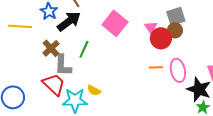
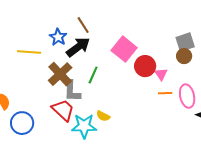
pink triangle: (151, 27) -> (161, 74), moved
red circle: (161, 38) -> (145, 66), moved
brown cross: (51, 48) -> (60, 74), size x1.4

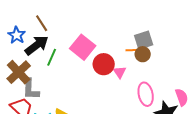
green line: (93, 75) -> (52, 57), moved
orange line: (165, 93) -> (133, 50), moved

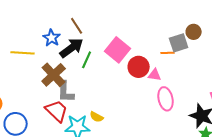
brown circle: (143, 54) -> (194, 32), moved
pink triangle: (120, 72) -> (155, 75), turned -48
pink ellipse: (146, 94) -> (166, 99), moved

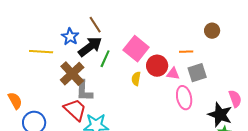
gray square: (179, 43) -> (197, 73), moved
yellow semicircle: (97, 117) -> (136, 79), moved, turned 72

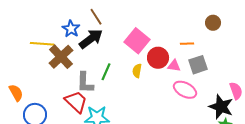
green line: (105, 59) -> (106, 72), moved
brown cross: (72, 74) -> (61, 57), moved
pink ellipse: (184, 98) -> (185, 90), turned -50

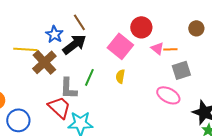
red circle: (158, 58) -> (141, 27), moved
pink triangle: (174, 66) -> (157, 48), moved, turned 32

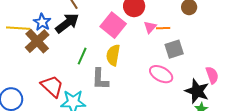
blue star: (54, 34) -> (42, 22), moved
pink triangle: (157, 48) -> (150, 27), turned 32
yellow semicircle: (120, 76) -> (113, 55), size x1.5
gray L-shape: (68, 88) -> (100, 79), moved

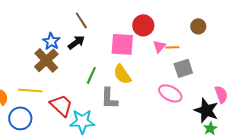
black arrow: (67, 23) -> (76, 42), size x0.7
pink square: (113, 25) -> (122, 44), turned -35
yellow line: (18, 28) -> (30, 90), moved
yellow semicircle: (113, 55) -> (122, 74), turned -45

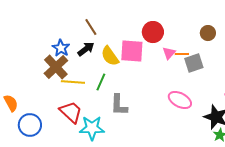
gray square: (183, 68) -> (194, 63), moved
yellow semicircle: (122, 74) -> (110, 56), moved
yellow line: (30, 90) -> (73, 82), moved

